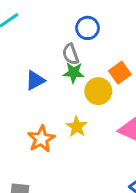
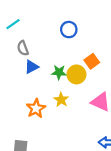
gray semicircle: (71, 54) -> (23, 48), moved
green star: (74, 73) -> (59, 72), moved

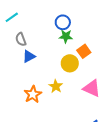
green star: (59, 72) -> (66, 36), moved

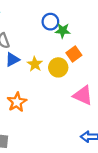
green star: (66, 36) -> (63, 31), moved
yellow star: (56, 86) -> (35, 64), moved

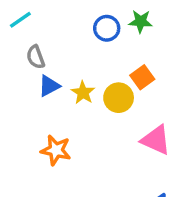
green star: (63, 31) -> (141, 21), moved
orange star: (17, 102) -> (56, 150), turned -30

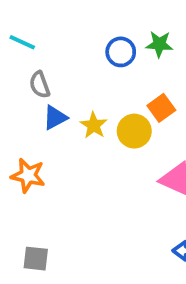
cyan line: (20, 20) -> (22, 42), turned 60
orange star: (56, 150) -> (28, 175), moved

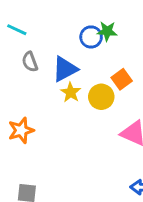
green star: (159, 44) -> (107, 31), moved
blue triangle: (55, 118) -> (65, 69), moved, size x1.4
orange star: (28, 175) -> (21, 130), turned -30

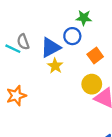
cyan line: (17, 30) -> (13, 49), moved
blue circle: (91, 37) -> (72, 36), moved
yellow circle: (101, 97) -> (92, 84), moved

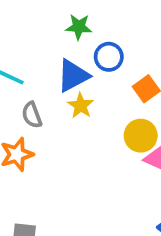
green star: (84, 18) -> (79, 27), moved
gray semicircle: (23, 42) -> (32, 115), moved

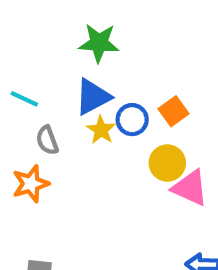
green star: (79, 27) -> (99, 43), size x1.4
blue circle: (109, 57) -> (132, 120), moved

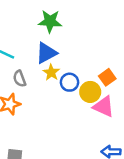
orange square: (174, 111) -> (107, 77), moved
blue circle: (132, 120) -> (69, 82), moved

